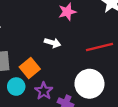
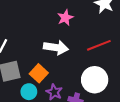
white arrow: (53, 43) -> (56, 48), size x1.6

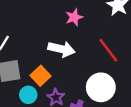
red line: (99, 45) -> (108, 50), turned 70

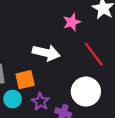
pink star: (74, 17) -> (72, 22), moved
orange square: (41, 76) -> (25, 80), turned 30

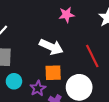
pink star: (72, 22) -> (67, 15), moved
orange square: (25, 80) -> (53, 73), moved

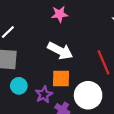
pink star: (67, 15) -> (60, 14), moved

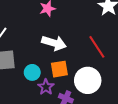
cyan circle: (19, 86) -> (32, 72), moved

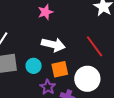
cyan circle: (32, 72) -> (34, 66), moved

